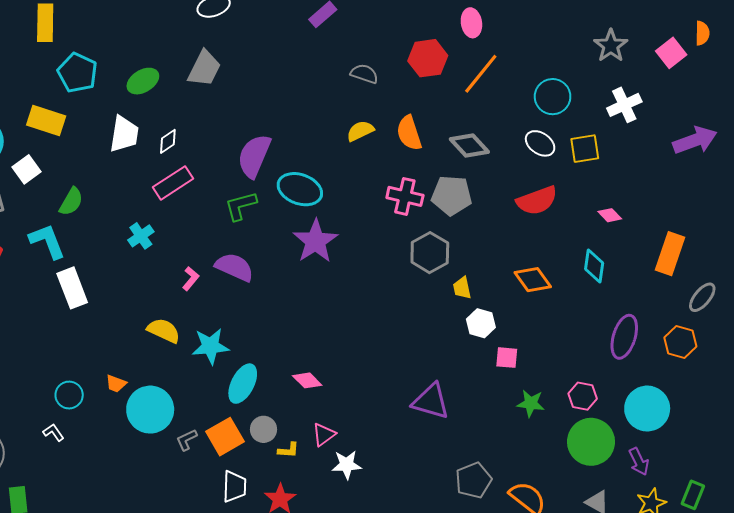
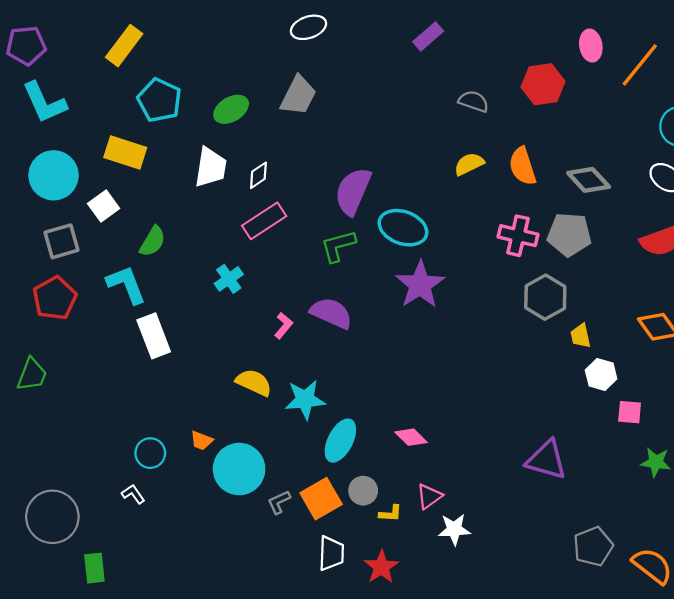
yellow rectangle: (45, 23) -> (124, 46), turned 36
orange line: (481, 74) -> (640, 65), moved

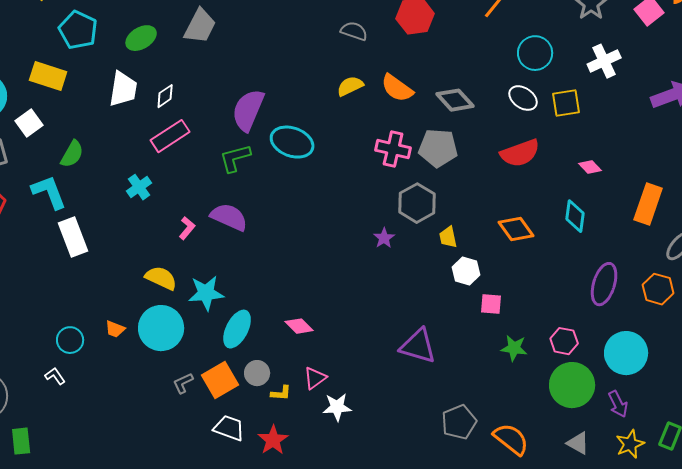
orange semicircle: (523, 166) -> (397, 88), turned -36
purple star: (420, 285) -> (384, 238), moved, size x0.5
cyan circle: (239, 469) -> (161, 328), moved
white trapezoid: (331, 553) -> (229, 428), turned -72

